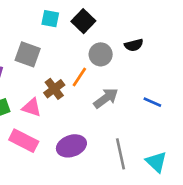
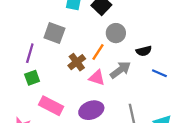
black semicircle: (134, 45) -> (144, 51), moved
pink triangle: (32, 107) -> (97, 78), moved

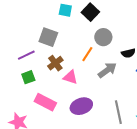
purple line: (30, 53) -> (26, 55), turned 48
brown cross: (77, 62) -> (55, 63), moved
pink triangle: (97, 78) -> (70, 77), moved

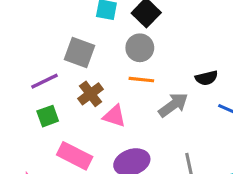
gray circle: (103, 37) -> (140, 48), moved
orange line: (87, 54) -> (141, 80), turned 63

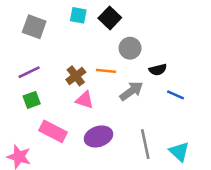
gray circle: (140, 48) -> (130, 48), moved
gray square: (79, 53) -> (34, 27), moved
brown cross: (91, 94) -> (76, 76), moved

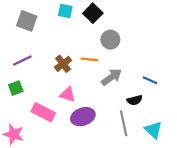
black semicircle: (158, 70) -> (135, 100), moved
green square: (32, 100) -> (16, 88), moved
pink triangle: (85, 100) -> (67, 95), moved

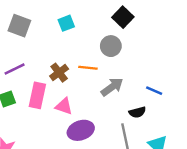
cyan square: (65, 11) -> (66, 23), moved, turned -32
black square: (93, 13) -> (123, 17), moved
pink rectangle: (43, 112) -> (37, 95), moved, turned 75

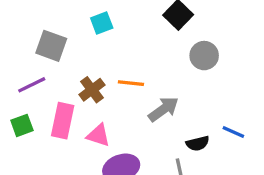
gray square: (19, 26) -> (51, 46), moved
gray circle: (111, 46) -> (204, 56), moved
blue line: (154, 91) -> (233, 132), moved

